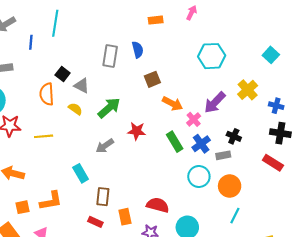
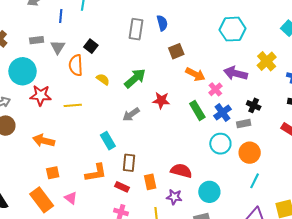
gray triangle: (82, 86) -> (58, 47), moved, turned 35
purple arrow: (215, 103) -> (236, 73), turned 60
orange L-shape: (51, 201) -> (96, 173), moved

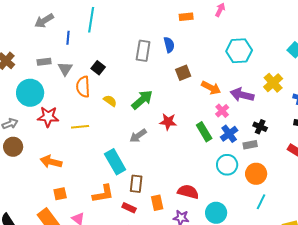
orange arrow: (195, 74) -> (211, 88), moved
cyan rectangle: (108, 141) -> (115, 162), size x1.4

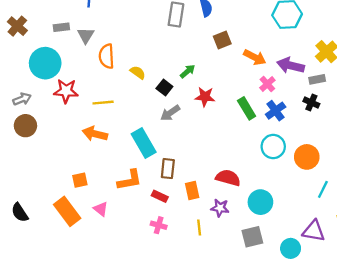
black square: (98, 68) -> (164, 87), moved
green arrow: (142, 100) -> (188, 71), moved, size x0.6
gray rectangle: (250, 145) -> (317, 79), moved
orange arrow: (51, 162) -> (95, 134), moved
cyan line: (261, 202) -> (323, 189), moved

